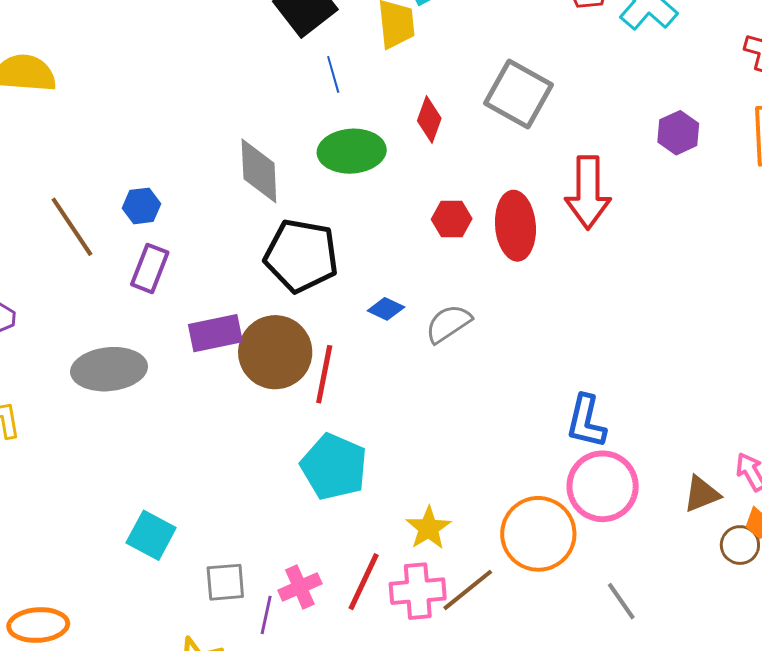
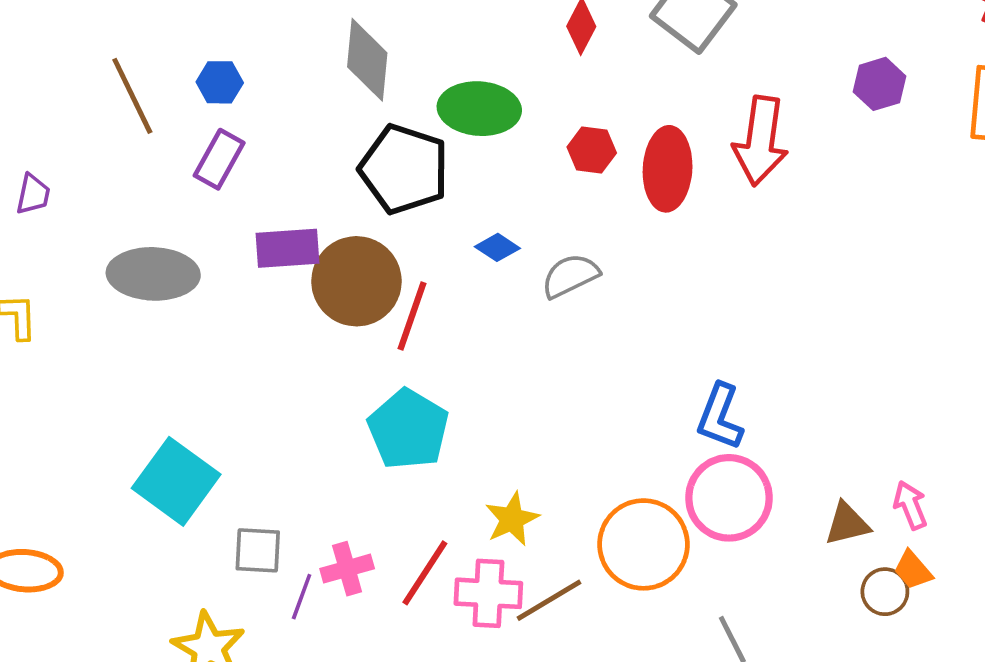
green ellipse: (352, 151) -> (479, 109), moved
cyan square: (151, 535) -> (176, 481), size x1.4

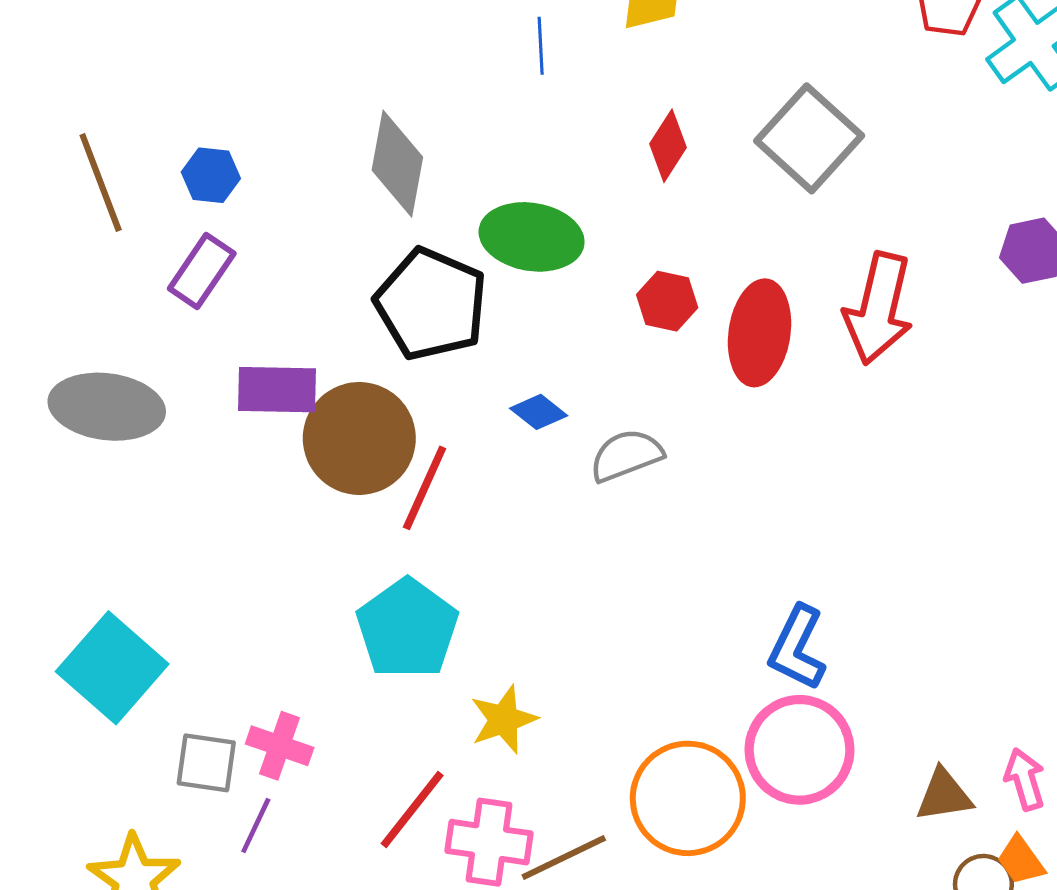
yellow star: (512, 519) -> (504, 719), moved
pink cross: (347, 569) -> (280, 746), moved, turned 30

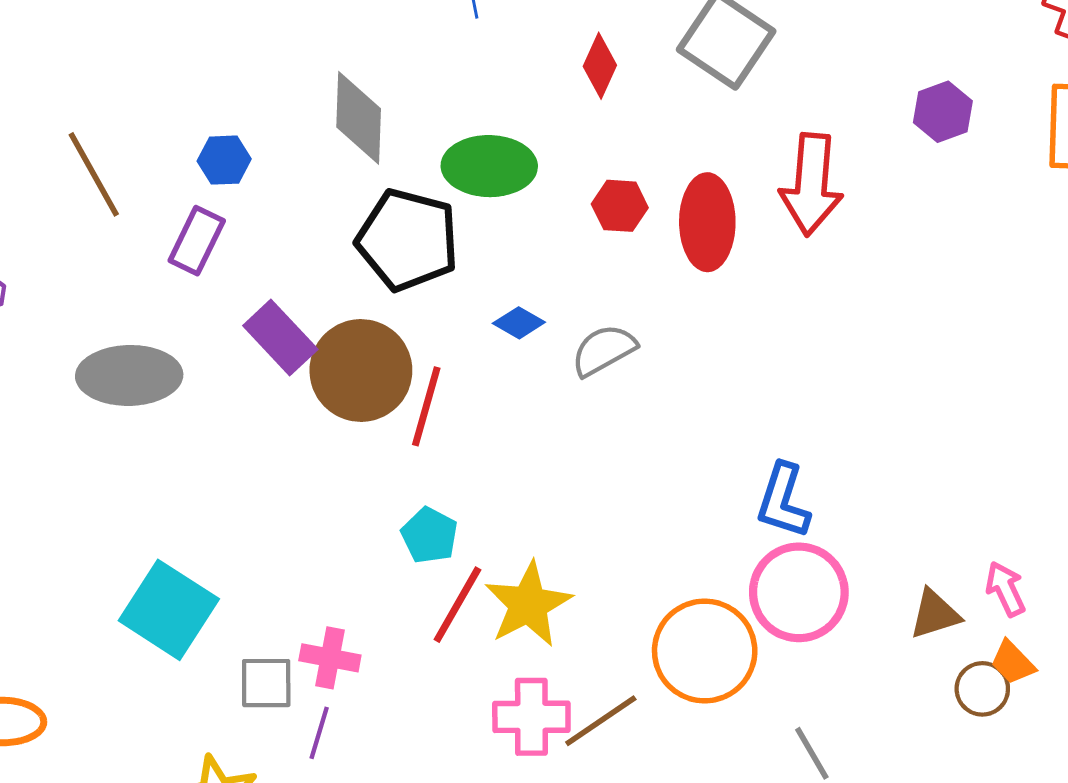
blue hexagon: (211, 175) -> (224, 160), moved
purple rectangle: (277, 390) -> (280, 337), turned 54
cyan pentagon: (407, 629) -> (429, 535), size x0.6
yellow star: (504, 719) -> (528, 604), size x1.4
red line: (412, 809) -> (457, 605), moved

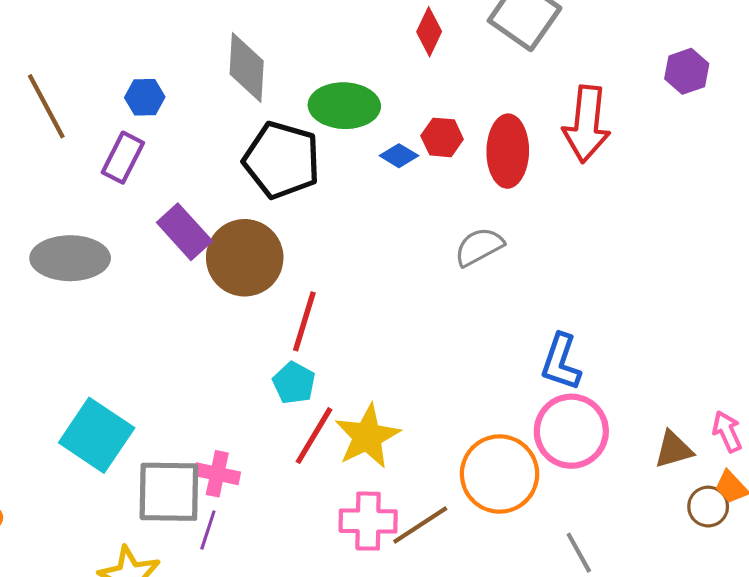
blue diamond: (519, 323) -> (399, 156), moved
gray semicircle: (604, 350) -> (479, 247), moved
red line: (426, 406) -> (304, 321), moved
gray square: (266, 683) -> (169, 492), size x1.6

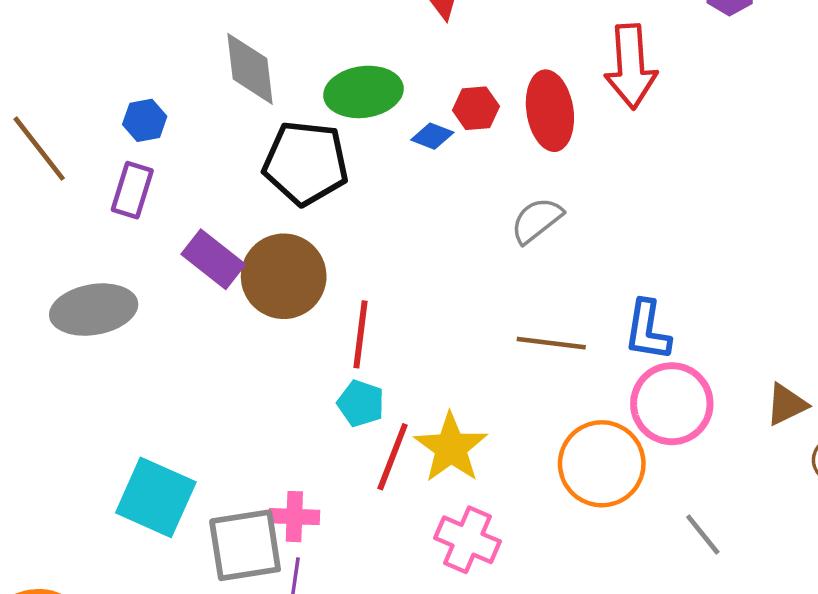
pink cross: (368, 521) -> (468, 540), turned 32
brown line: (420, 525) -> (551, 343), moved, turned 50

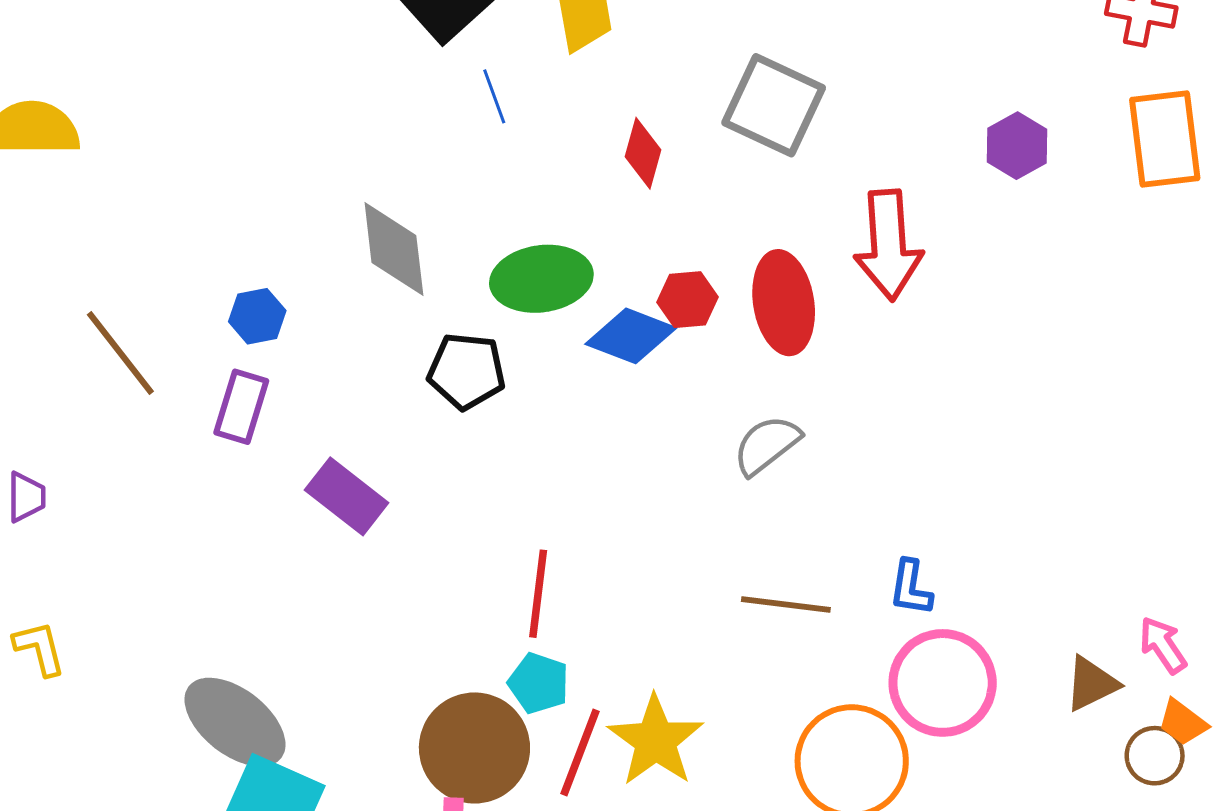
blue diamond: (432, 136) -> (631, 336), size x1.6
black pentagon: (306, 163) -> (466, 371), size x0.7
brown circle: (284, 276) -> (474, 748), moved
gray ellipse: (94, 310) -> (235, 722), moved, turned 48
blue L-shape: (647, 330) -> (911, 588), size x0.7

